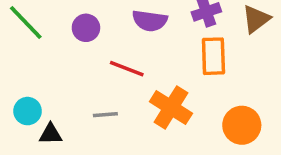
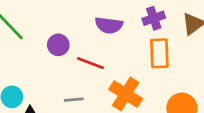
purple circle: (86, 28) -> (58, 45), moved

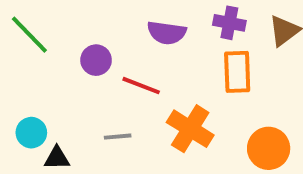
purple cross: (154, 18) -> (229, 23), turned 30

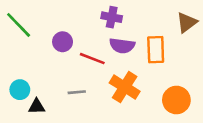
purple cross: (229, 23) -> (112, 17), moved
purple semicircle: (167, 33) -> (122, 46), moved

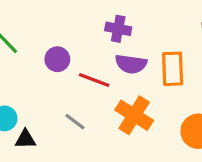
gray line: (77, 92) -> (75, 122), turned 42

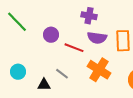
black triangle: (25, 139) -> (44, 85), moved

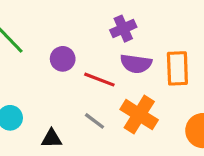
purple cross: (89, 16) -> (123, 29), turned -35
gray line: (62, 74) -> (95, 121), moved

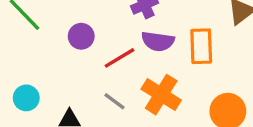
red line: (99, 80) -> (120, 58), turned -52

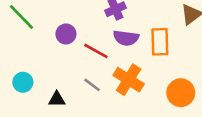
red line: (120, 58) -> (96, 51), turned 60

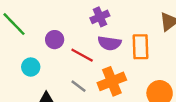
orange cross: (129, 80) -> (112, 81), turned 36
cyan circle: (23, 82) -> (31, 67), moved

